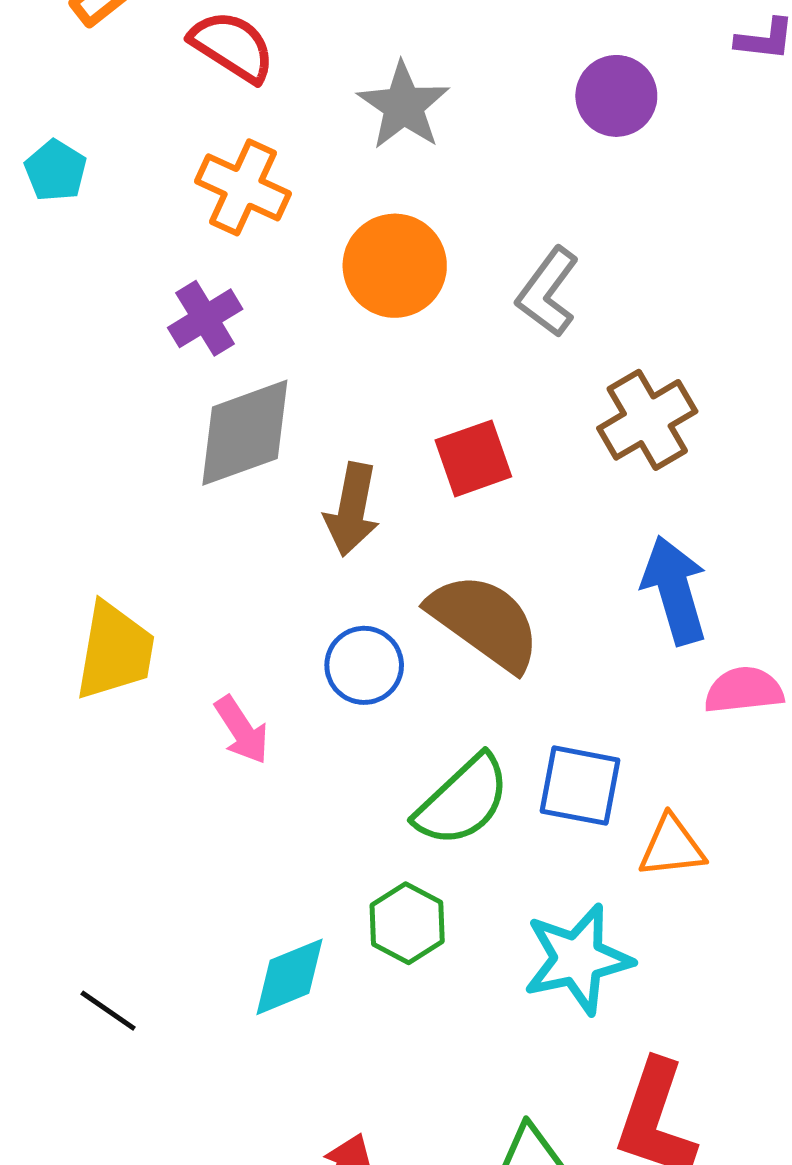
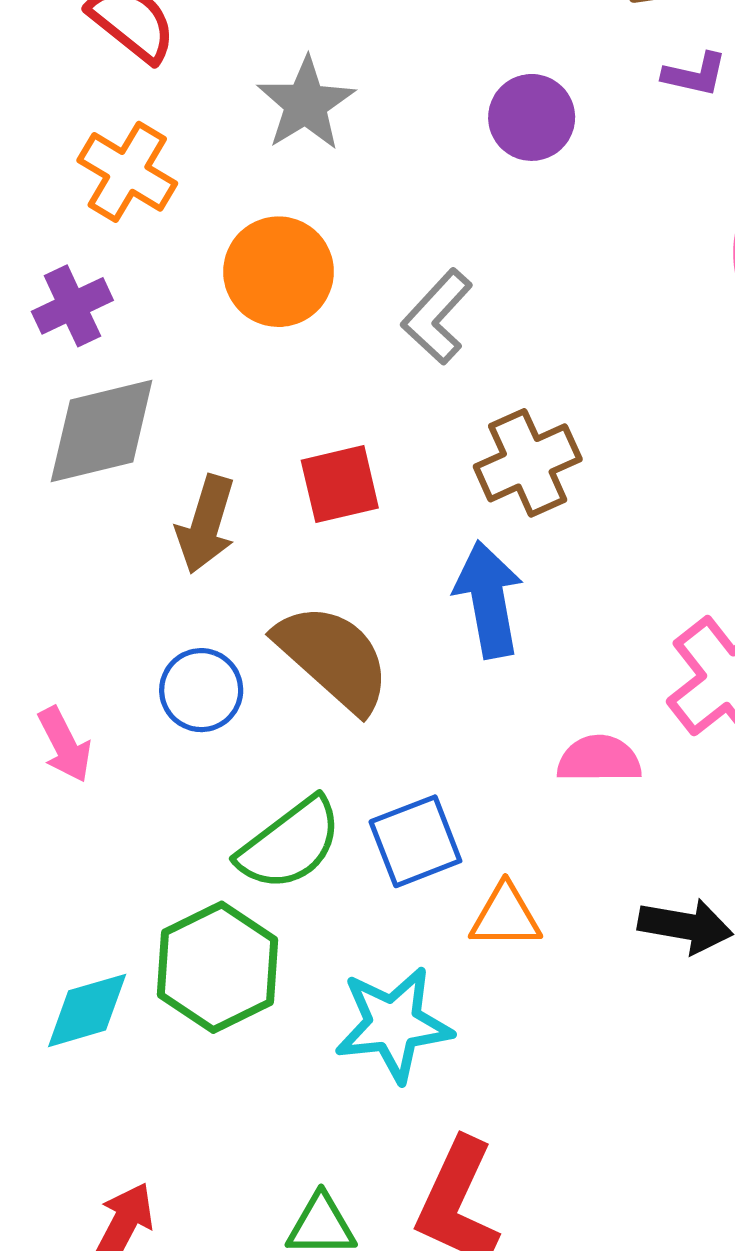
blue arrow: (675, 590) -> (489, 599), moved
blue square: (580, 786) -> (415, 841), turned -38
green hexagon: (407, 923) -> (217, 967), size x1.5

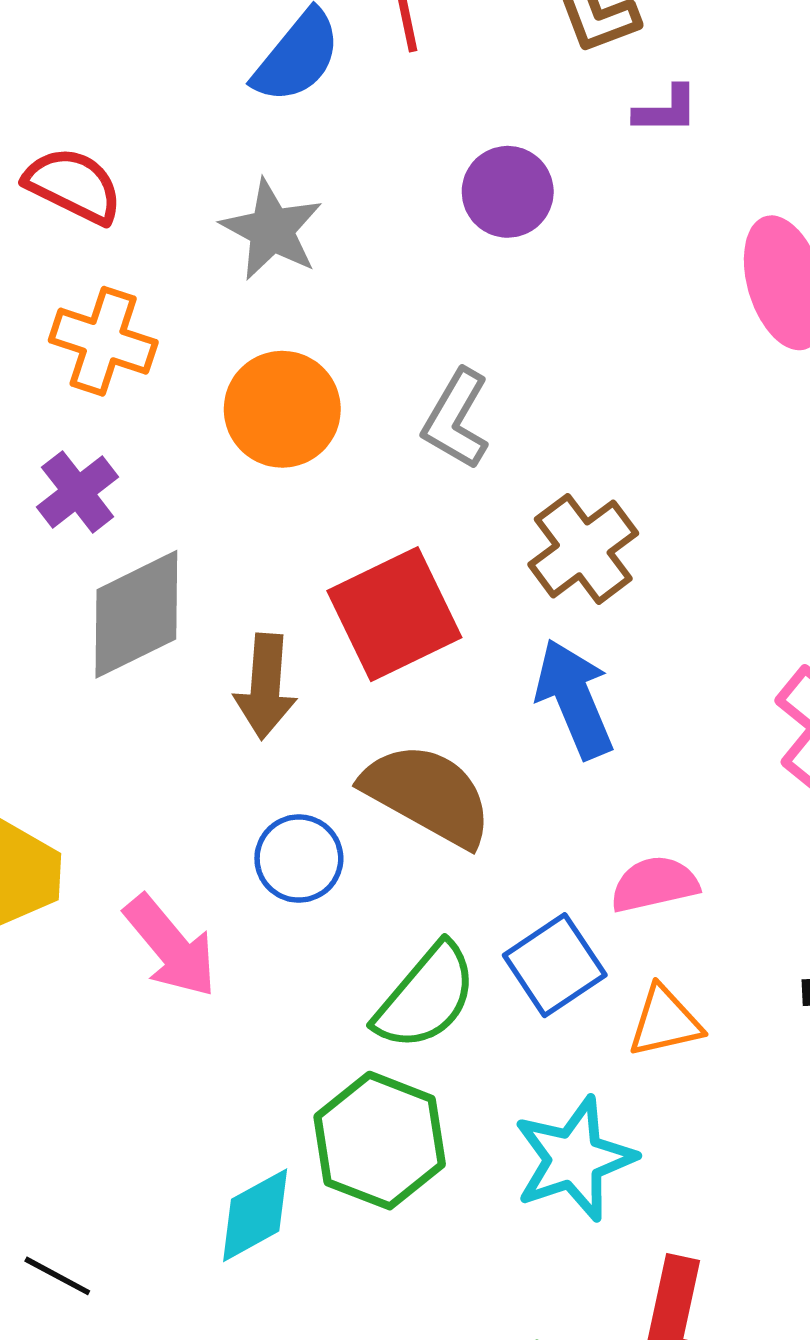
red square: (340, 484) -> (394, 614), size x1.5
pink arrow: (65, 745) -> (171, 946), size x1.4
pink semicircle: (599, 759) -> (654, 884), moved

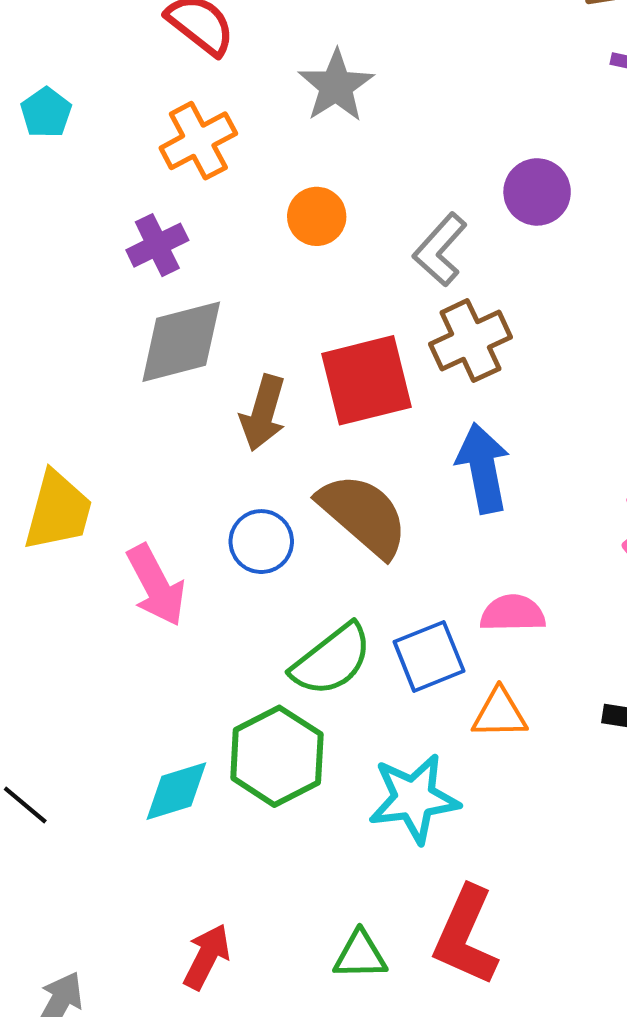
purple circle: (508, 192) -> (537, 192), moved
orange cross: (103, 341) -> (198, 141), turned 32
orange circle: (282, 409) -> (317, 216), size x0.7
brown cross: (583, 549) -> (470, 341), moved

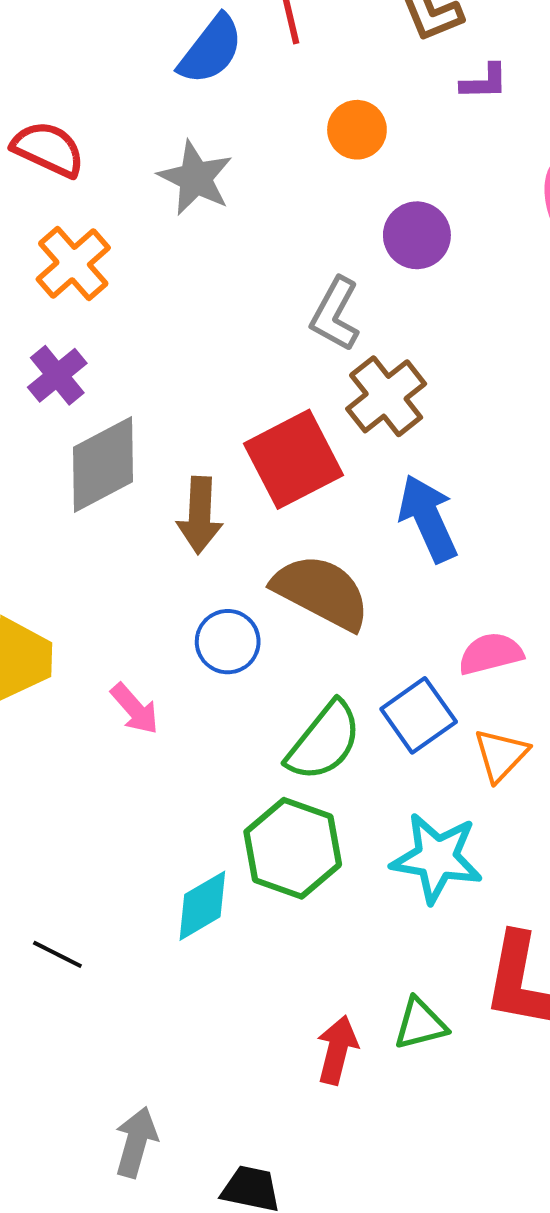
orange circle: (317, 216) -> (357, 130), moved
pink arrow: (156, 585) -> (135, 709), size x0.7
orange triangle: (500, 714) -> (501, 755), turned -32
cyan star: (414, 798) -> (437, 858), turned 30
red arrow: (207, 957) -> (337, 1050), moved

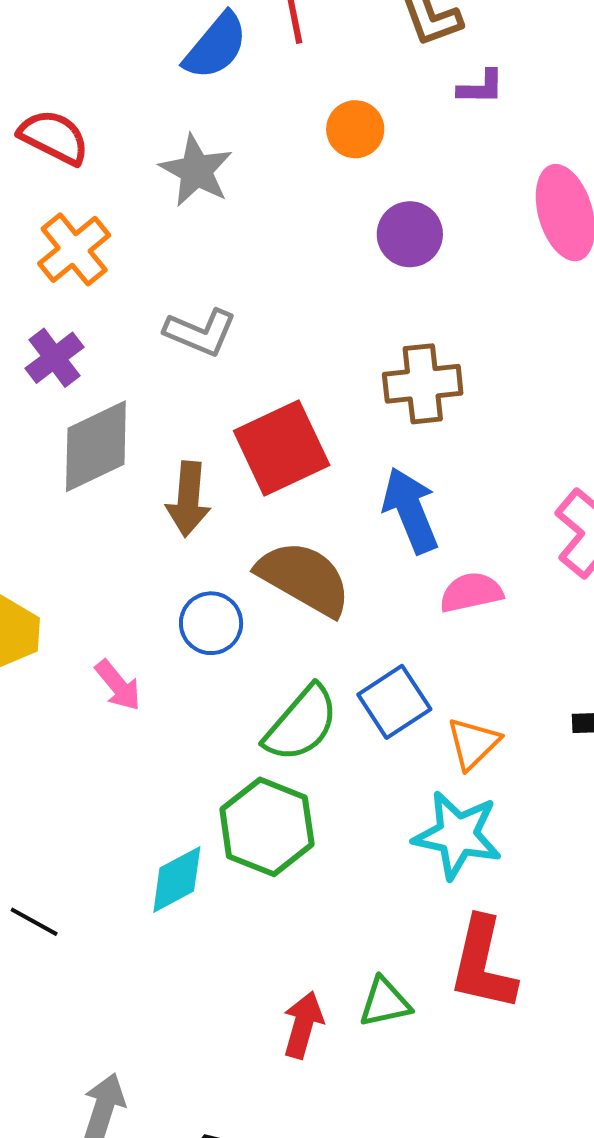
gray L-shape: (335, 314) -> (200, 332), moved, turned -98
brown cross: (386, 396) -> (423, 384), moved, turned 30
pink semicircle: (491, 654) -> (471, 592), moved
cyan star: (437, 858) -> (457, 835), moved

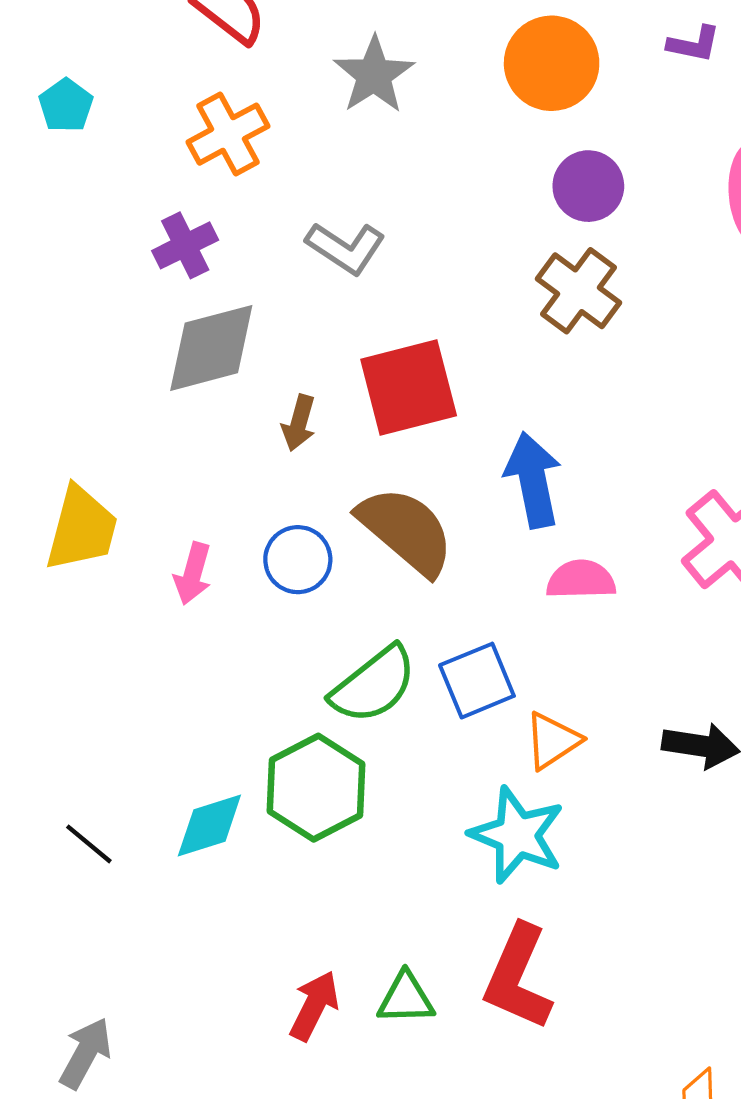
orange circle: (355, 129) -> (552, 63), size x1.5
brown cross: (423, 384) -> (579, 291), moved, turned 32
brown arrow: (188, 499) -> (299, 423), size x0.7
pink arrow: (118, 685) -> (193, 574), moved, turned 44
black line: (34, 922) -> (89, 844), moved

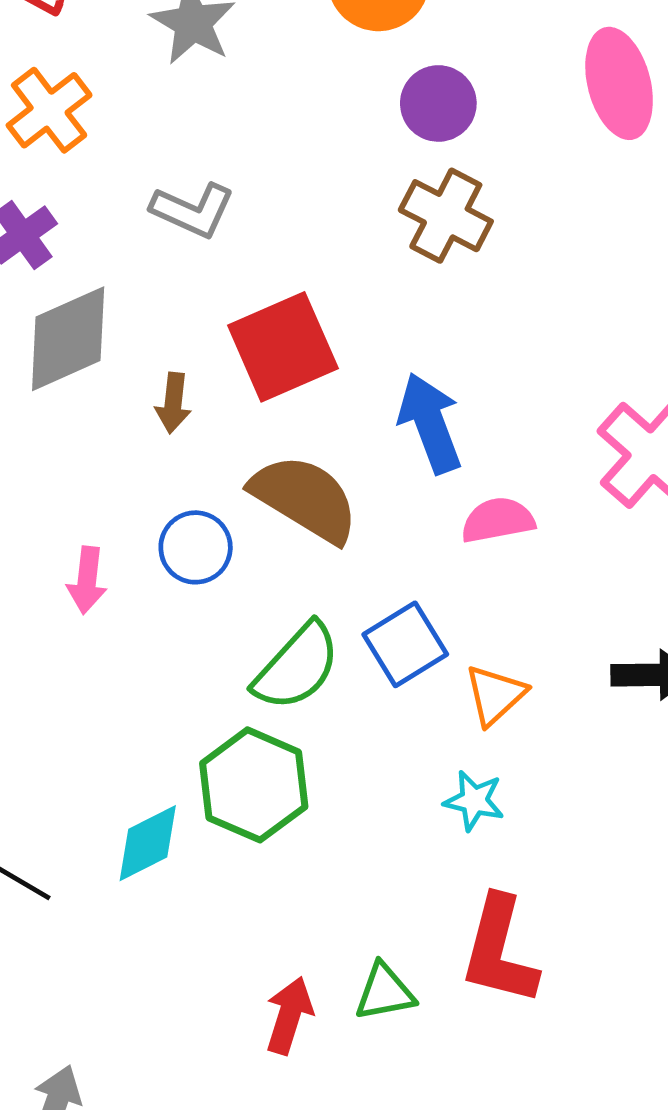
cyan star: (517, 835) -> (474, 801), size x0.6

